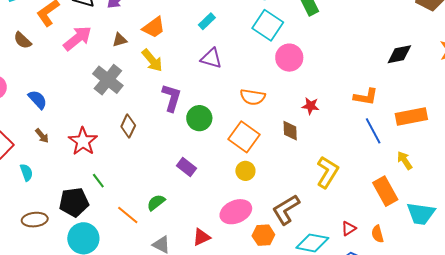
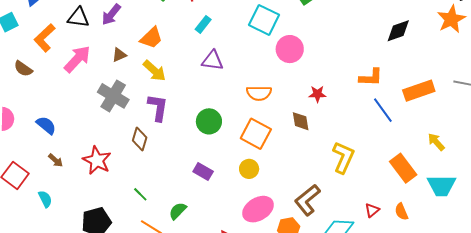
purple L-shape: (172, 98) -> (158, 108), moved
yellow arrow: (405, 160) -> (436, 142), moved
yellow circle: (245, 171) -> (249, 169), moved
green line: (98, 181) -> (140, 194), moved

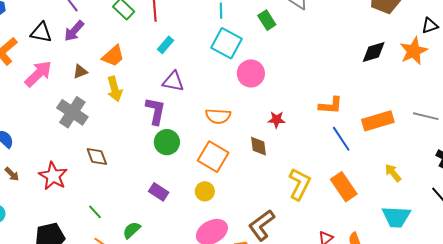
black diamond: (398, 31) -> (374, 52), moved
yellow arrow: (154, 71) -> (115, 89), turned 30
purple L-shape: (158, 108) -> (155, 111), moved
brown diamond: (140, 139) -> (97, 157), turned -40
orange rectangle: (403, 168) -> (344, 187), moved

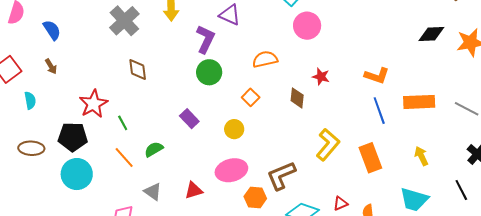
orange semicircle: (218, 116) -> (265, 59), turned 150
orange square: (213, 157) -> (251, 97), size x0.6
red star: (53, 176) -> (93, 104), moved

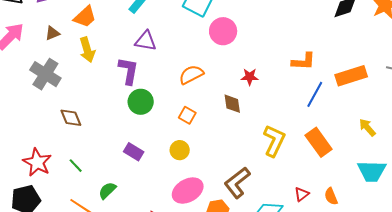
blue line: (379, 111) -> (315, 94), turned 64
green line: (123, 123) -> (76, 166), moved

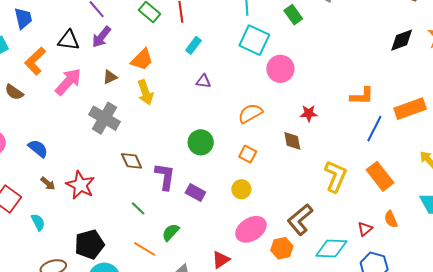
purple triangle: (146, 41) -> (203, 81), size x0.7
purple L-shape: (129, 71) -> (165, 176), moved
red star: (37, 162) -> (80, 185), moved
orange semicircle: (331, 196) -> (391, 219), moved

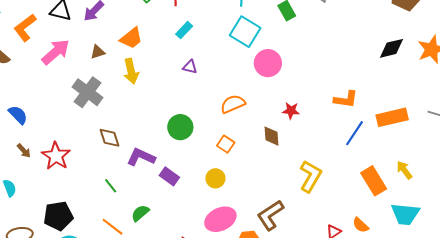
purple L-shape: (165, 176) -> (141, 157), turned -80
orange rectangle: (380, 176) -> (374, 181), moved
orange semicircle: (391, 219) -> (361, 225), turned -30

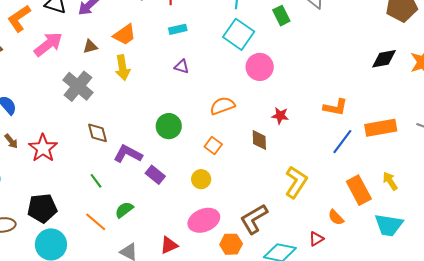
cyan rectangle: (184, 30) -> (178, 29), turned 30
orange semicircle: (361, 225) -> (336, 217), moved

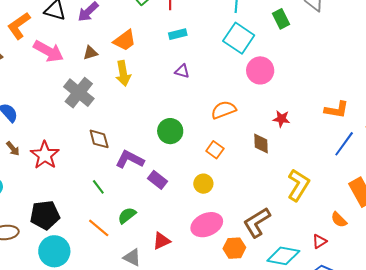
pink arrow: (48, 44) -> (48, 51), turned 68
red triangle: (169, 245) -> (161, 241), moved

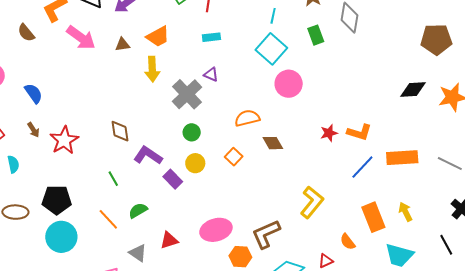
gray cross: (79, 93) -> (187, 94), moved
red star: (281, 119) -> (329, 133), moved, turned -30
green circle: (170, 131) -> (192, 132), size x0.7
brown diamond: (261, 143) -> (273, 143), moved, turned -35
yellow circle: (203, 184) -> (195, 163), moved

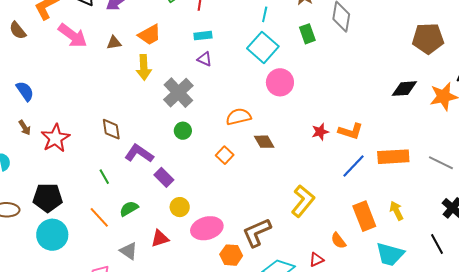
purple triangle: (211, 75) -> (205, 59), moved
yellow circle: (195, 163) -> (180, 207), moved

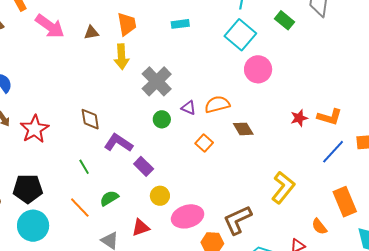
green rectangle: (307, 34) -> (285, 20), turned -30
orange trapezoid: (150, 35) -> (127, 24), turned -70
purple triangle: (205, 59) -> (189, 108), moved

